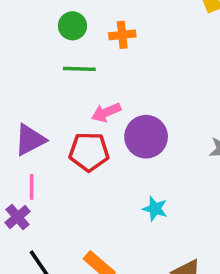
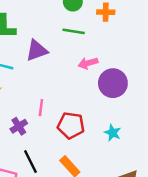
purple triangle: (30, 140) -> (37, 50), moved
red pentagon: (89, 152) -> (71, 125), moved
pink line: (32, 187) -> (41, 108), moved

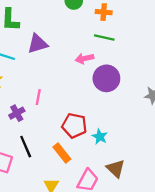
green line: (74, 31) -> (104, 38), moved
red pentagon: (71, 125) -> (74, 126), moved
cyan star: (113, 133) -> (100, 137), moved

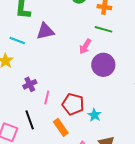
pink arrow: (84, 58) -> (85, 46), turned -49
pink line: (38, 97) -> (47, 97), moved
purple cross: (17, 113) -> (30, 84), moved

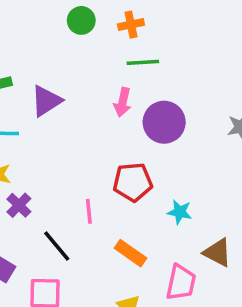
purple cross: (30, 84) -> (19, 205), moved
red pentagon: (73, 104) -> (133, 182), moved
black line: (30, 120) -> (57, 246), moved

